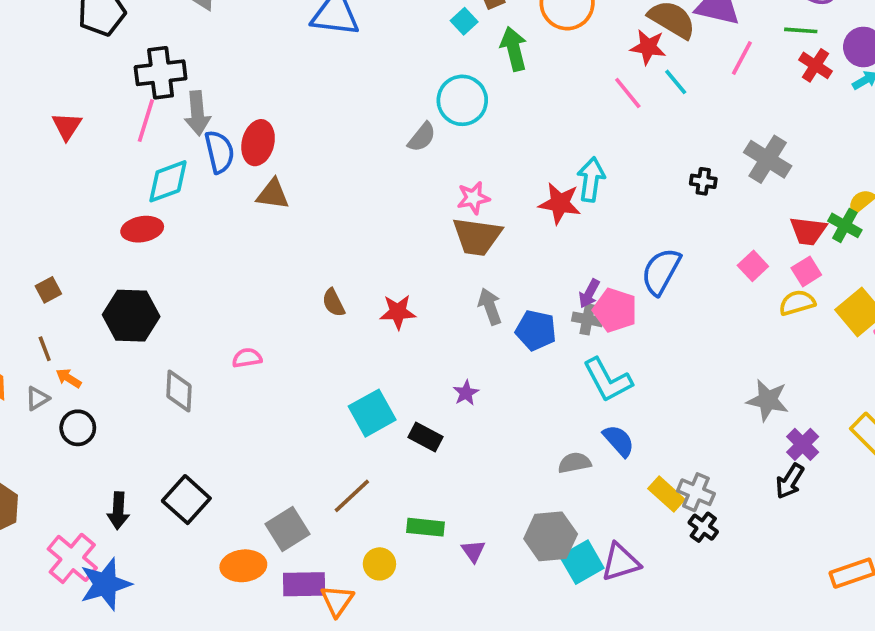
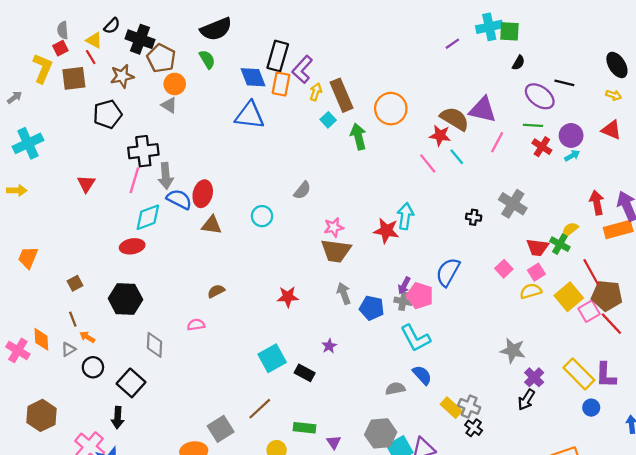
cyan circle: (462, 100) -> (262, 216), moved, size x0.7
blue semicircle: (219, 152) -> (179, 199), turned -50
brown semicircle: (333, 303) -> (216, 291), moved, turned 90
black square: (186, 500) -> (131, 383), moved

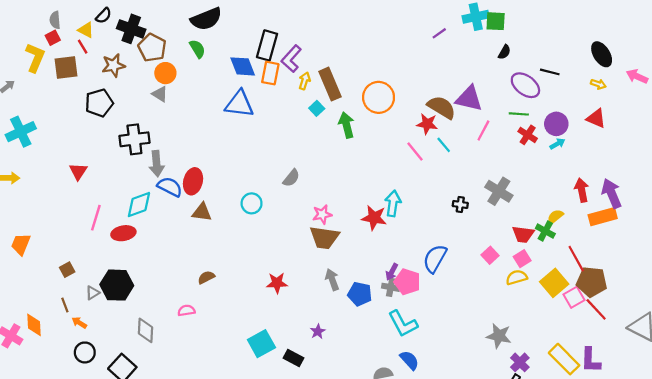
pink line: (134, 180) -> (96, 218), moved
gray triangle: (68, 349) -> (93, 293), moved

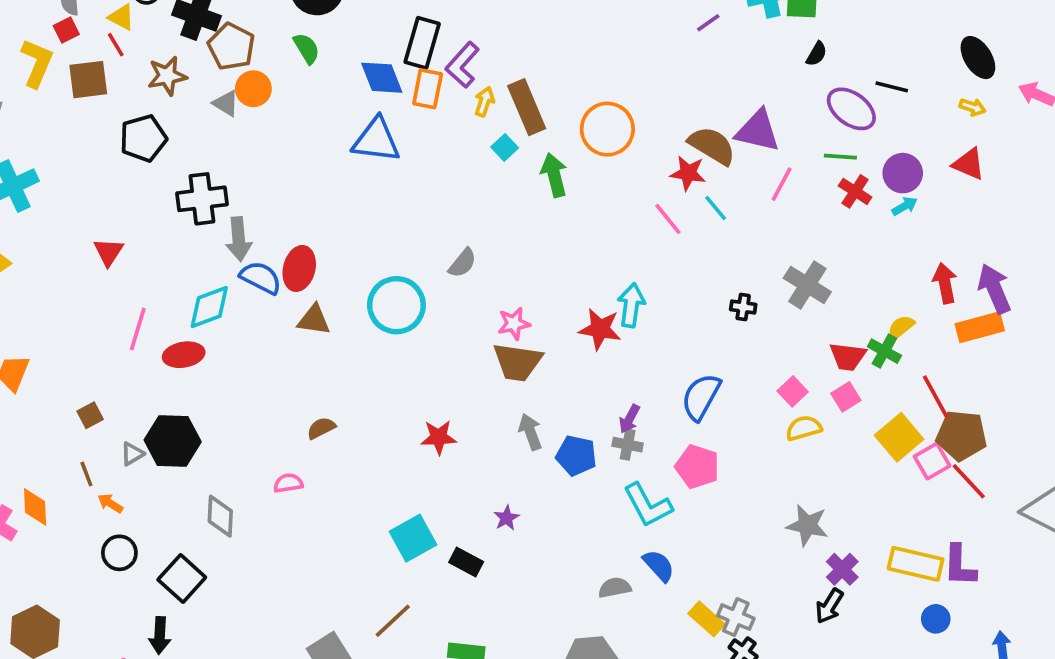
gray triangle: (160, 94) -> (226, 103), moved
cyan circle: (252, 203) -> (396, 305), size x1.6
yellow semicircle: (517, 277) -> (804, 428), moved
pink pentagon: (407, 282) -> (697, 467), moved
yellow rectangle: (564, 359) -> (916, 564), turned -32

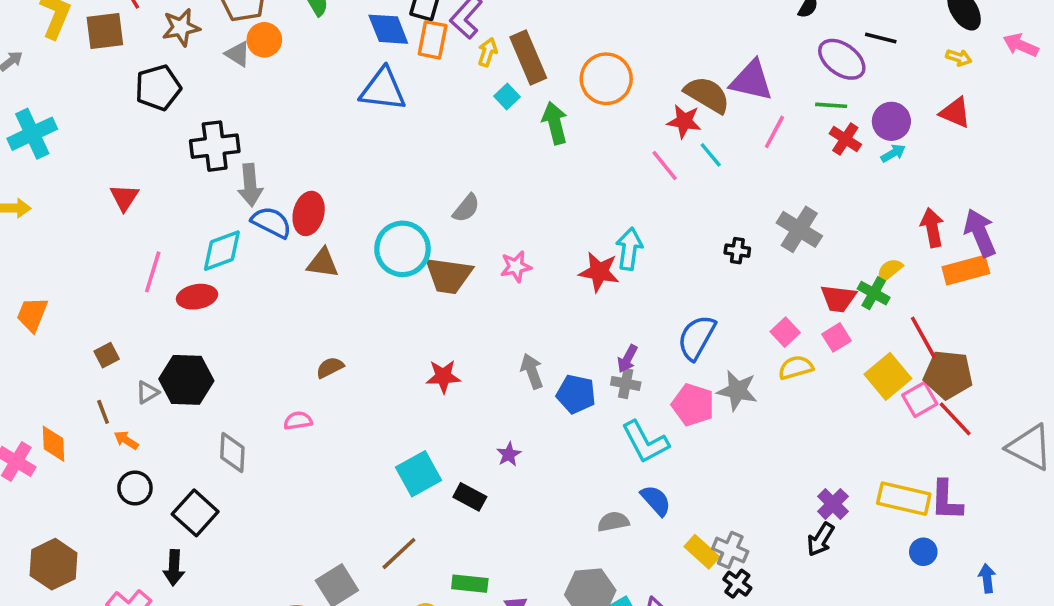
brown trapezoid: (518, 362) -> (449, 275), moved
gray star: (807, 525) -> (737, 391), moved

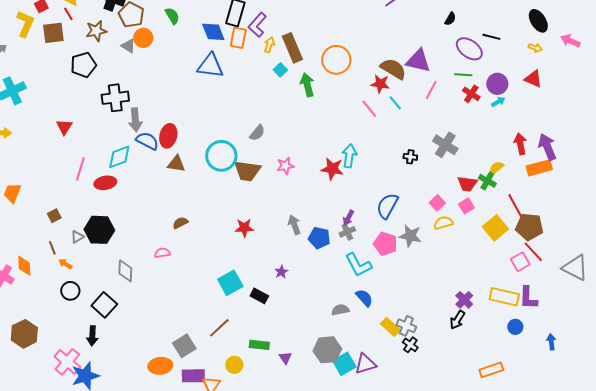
gray cross: (626, 383) -> (347, 232), turned -35
pink square: (920, 399) -> (520, 262), moved

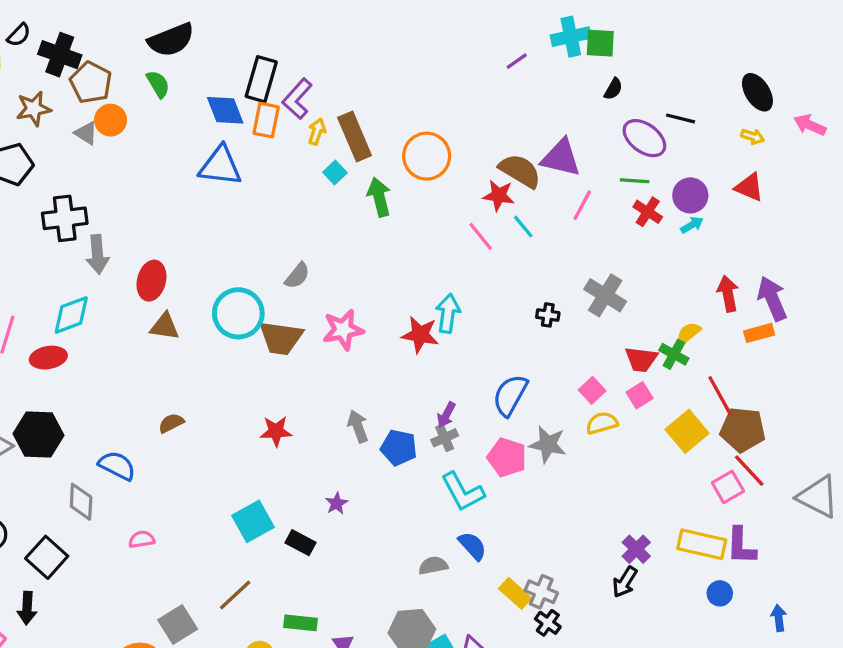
blue semicircle: (147, 141) -> (117, 466), moved
pink star: (285, 166) -> (343, 330), size x1.4
orange rectangle: (539, 168) -> (759, 333), size x0.7
pink semicircle: (162, 253) -> (142, 539), moved

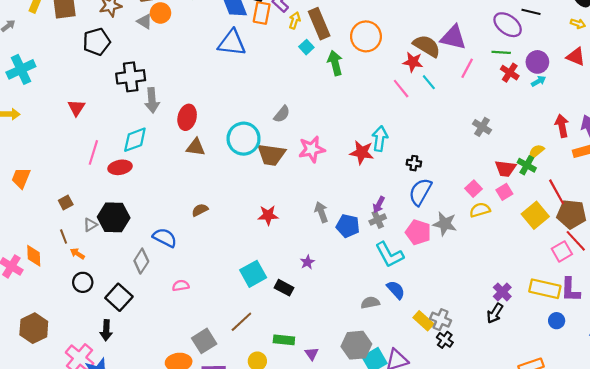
gray cross: (605, 295) -> (482, 127), size x0.7
black cross: (548, 315) -> (414, 163), moved
gray diamond: (81, 502) -> (141, 261), turned 30

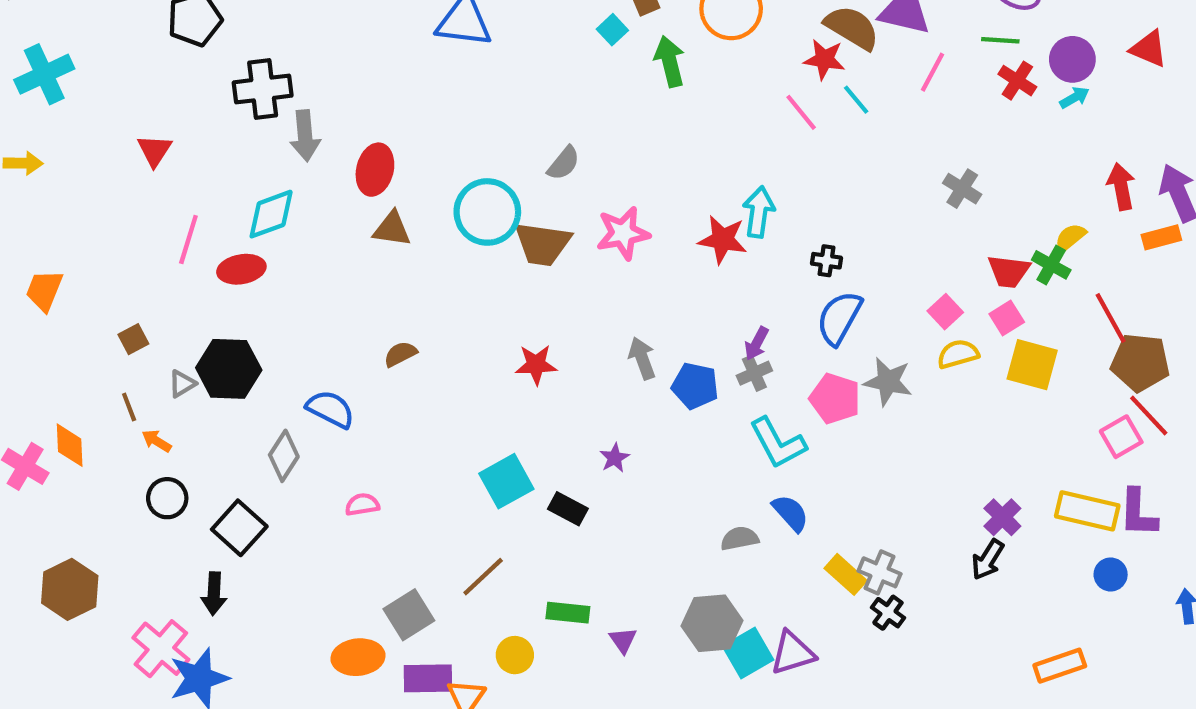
yellow square: (535, 215) -> (1032, 365), moved, turned -35

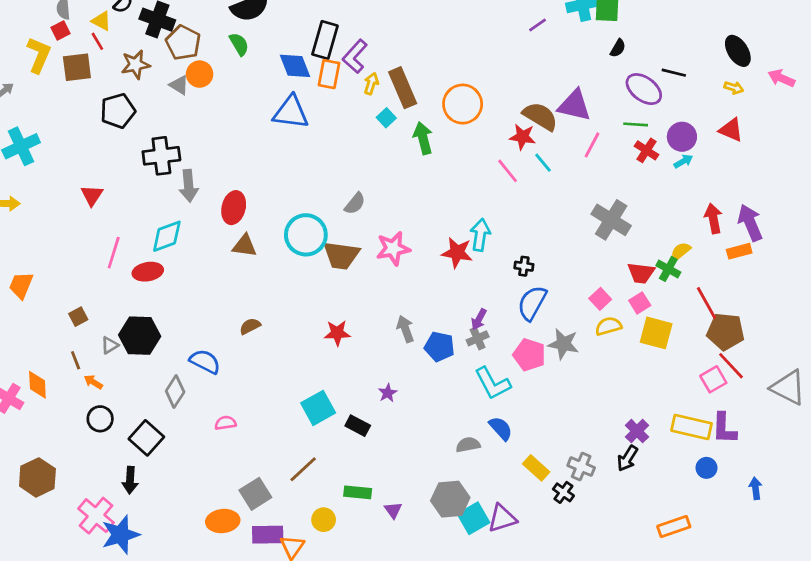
gray cross: (962, 189) -> (611, 220), size x1.6
gray cross: (880, 572) -> (581, 467), moved

